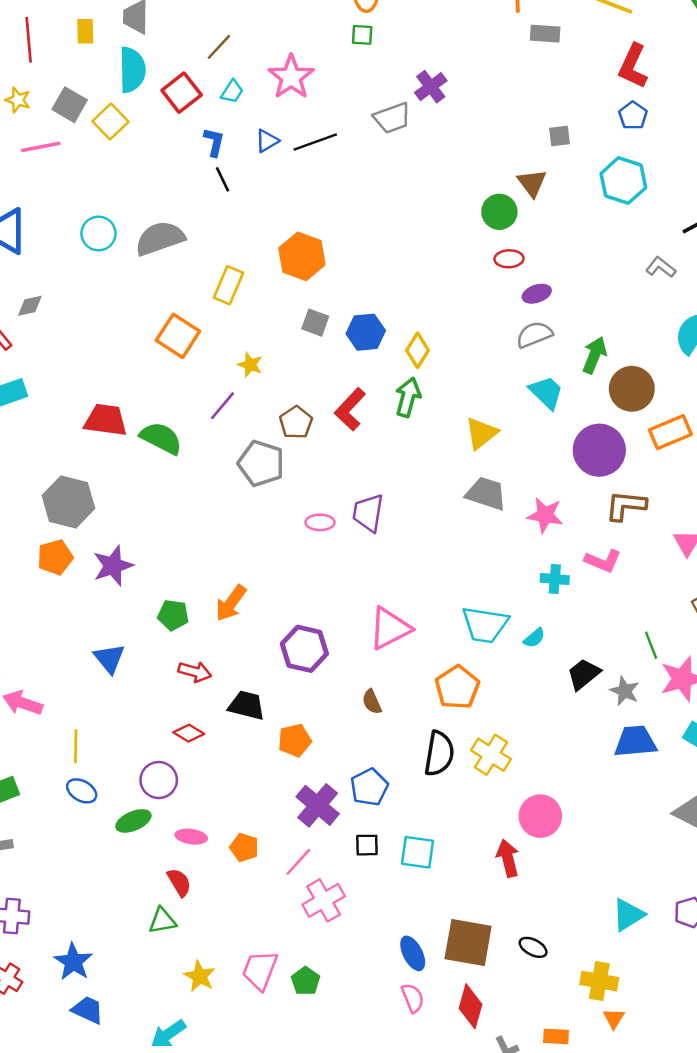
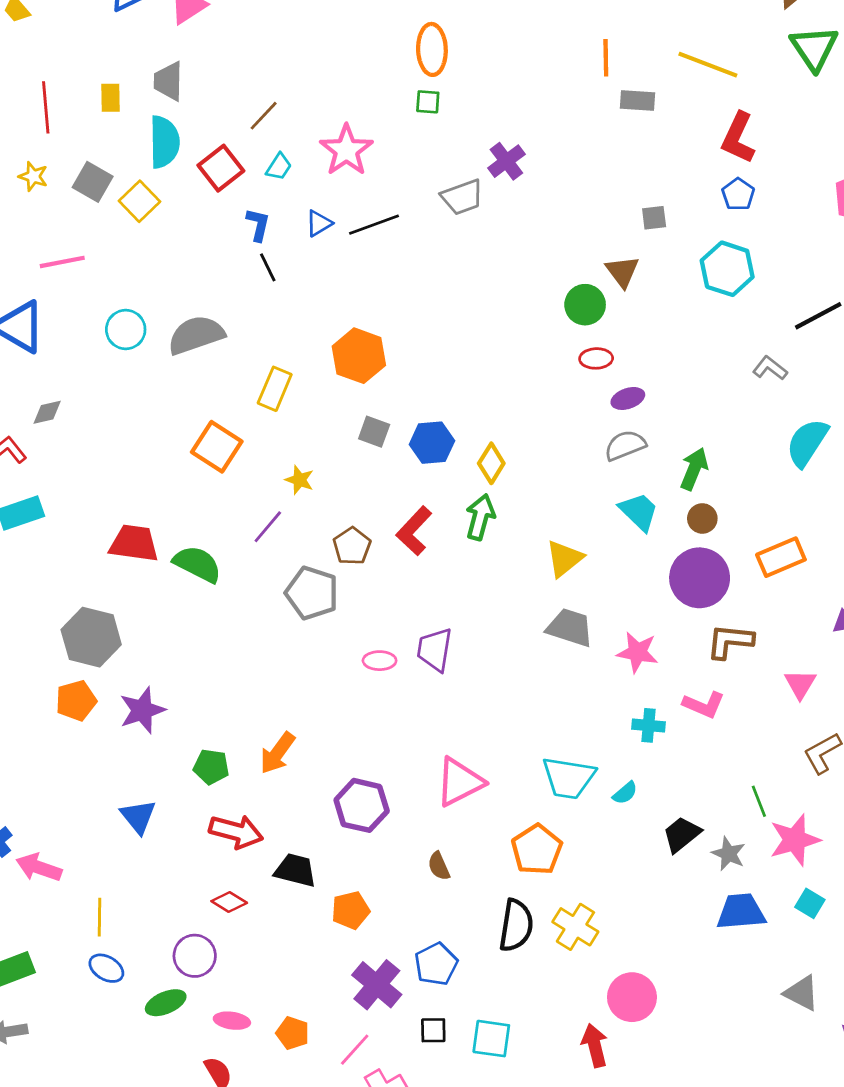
pink line: (41, 147) -> (62, 262), moved
brown circle: (632, 389) -> (702, 518), moved, size x0.6
red arrow: (195, 672) -> (236, 832), size x1.4

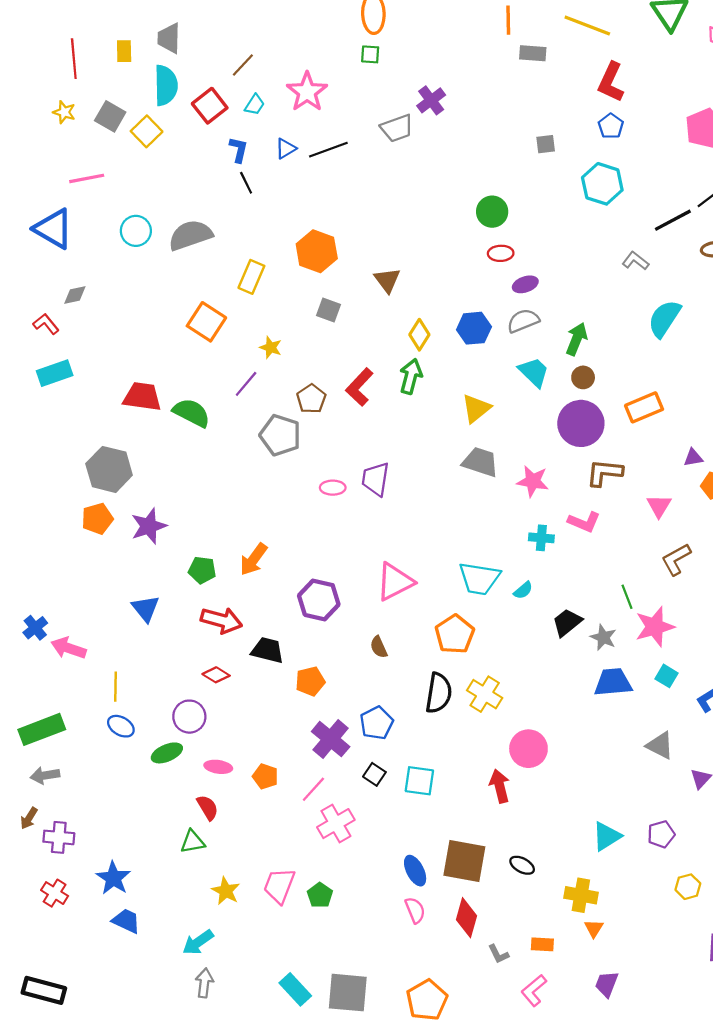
brown triangle: (622, 272) -> (387, 280), moved
blue hexagon: (432, 443) -> (474, 328), moved
black square: (433, 1030) -> (374, 774), turned 35

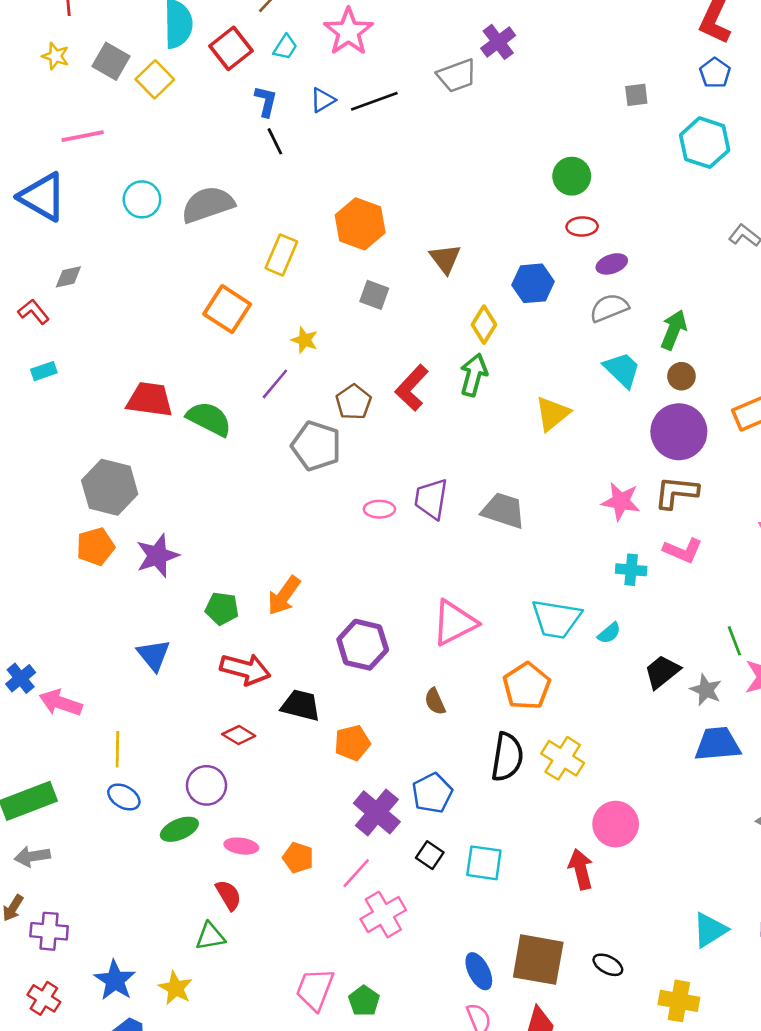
blue hexagon: (474, 328) -> (533, 283), moved
cyan rectangle: (55, 373) -> (44, 371), size x0.6
gray trapezoid: (480, 462) -> (503, 510), moved
brown L-shape: (604, 473) -> (676, 492), moved
yellow star: (226, 891) -> (175, 988), moved

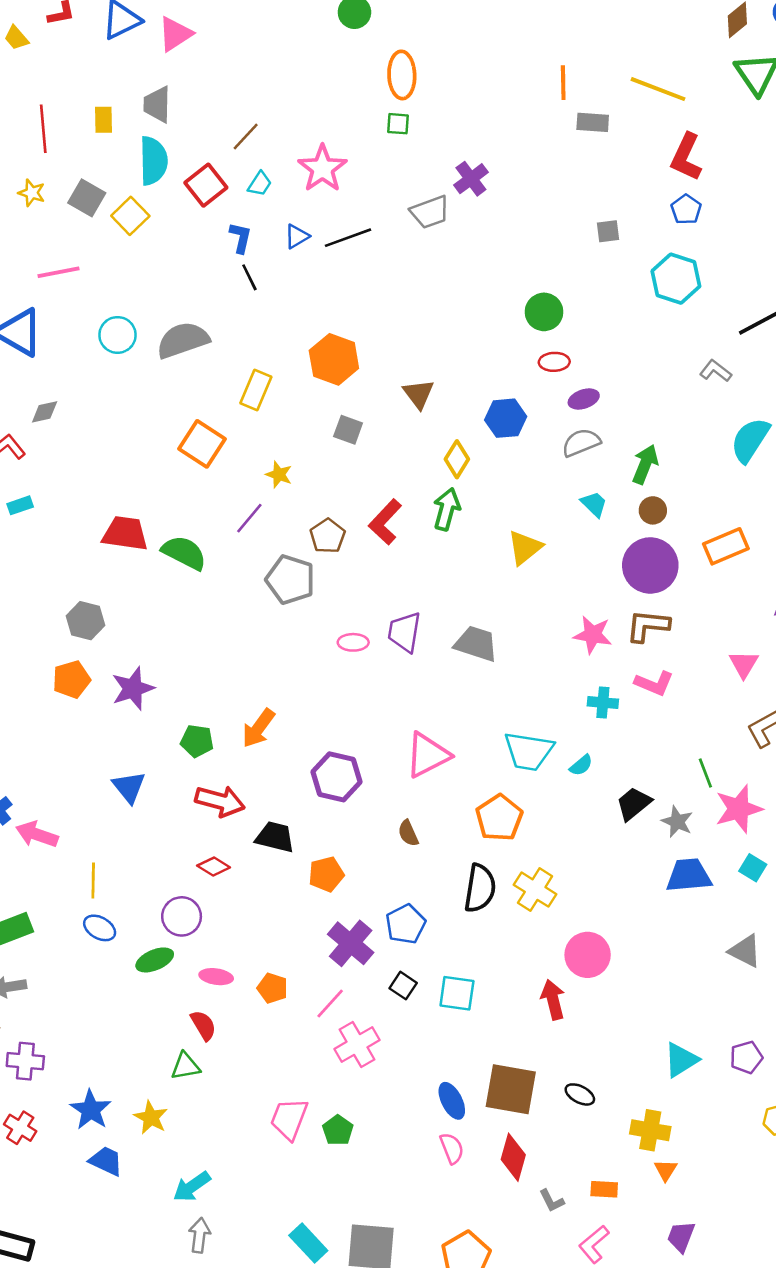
cyan trapezoid: (622, 370) -> (594, 504), size x0.7
gray hexagon: (110, 487) -> (85, 621), size x0.7

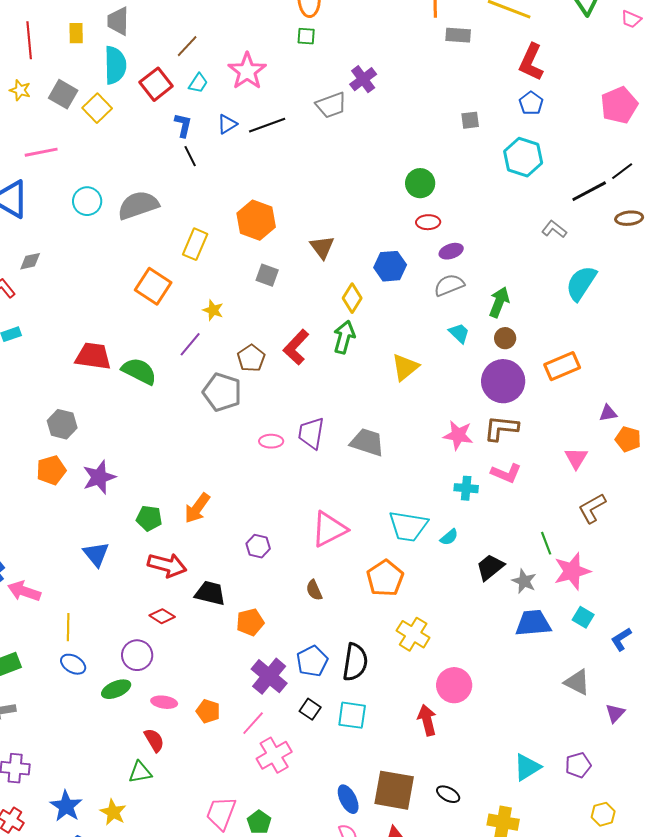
purple hexagon: (337, 777) -> (258, 546), size x0.6
black semicircle: (480, 888) -> (355, 662), moved

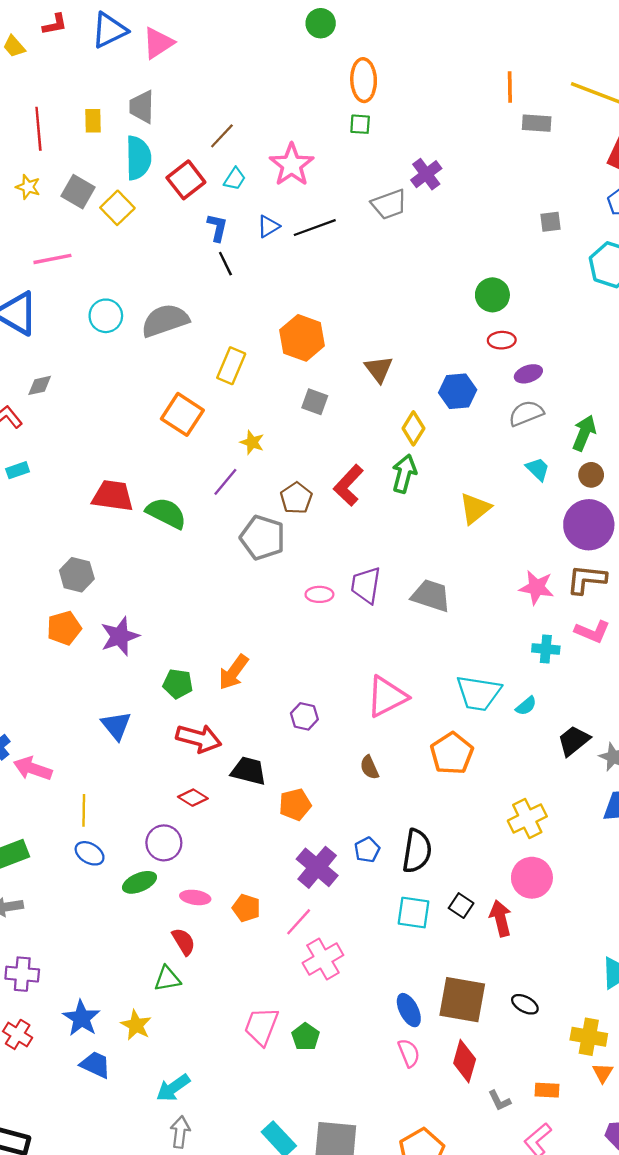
yellow cross: (413, 634) -> (527, 819), moved, turned 32
blue pentagon: (312, 661) -> (367, 850), size x0.7
black square: (310, 709) -> (461, 906), moved

